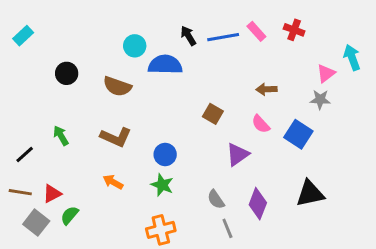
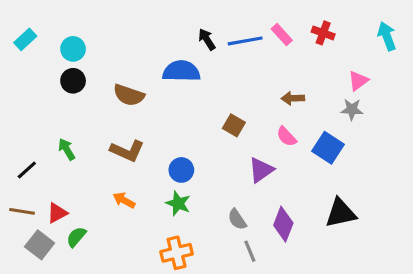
cyan circle: (135, 46) -> (73, 49), moved
cyan arrow: (352, 57) -> (387, 36), moved

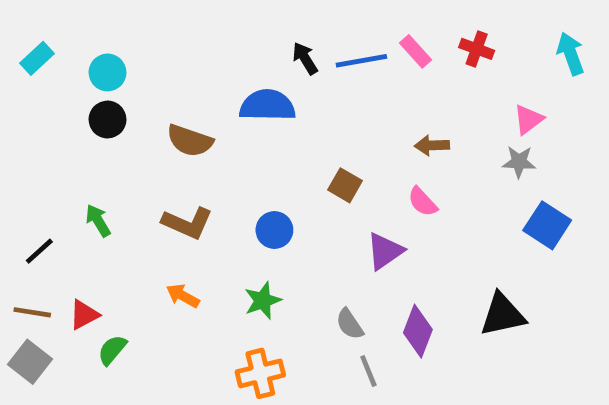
blue square: (328, 148) -> (547, 225), moved
blue circle: (181, 170) -> (274, 230), moved
green star: (178, 203) -> (263, 301), turned 30
gray square: (40, 245) -> (30, 362), moved

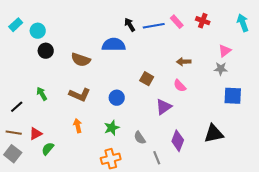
cyan circle: (108, 72) -> (38, 31), moved
blue square: (547, 225) -> (233, 96), turned -30
orange arrow: (183, 296) -> (78, 126), turned 48
gray semicircle: (350, 324) -> (140, 138), moved

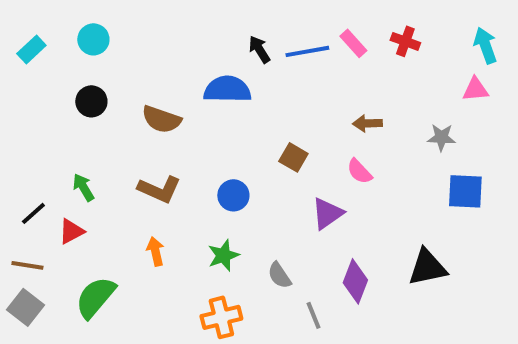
cyan circle: (38, 31) -> (93, 39), moved
pink triangle: (225, 51) -> (475, 89), moved, turned 32
red triangle: (36, 134) -> (71, 231), moved
green semicircle: (48, 149) -> (95, 297), size x1.6

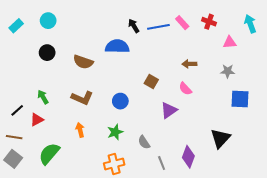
pink triangle: (475, 89) -> (230, 42), moved
black triangle: (427, 267) -> (220, 138), turned -35
purple diamond: (355, 281) -> (188, 157), moved

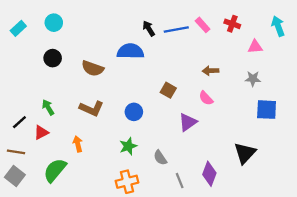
orange arrow: (80, 130) -> (78, 144), moved

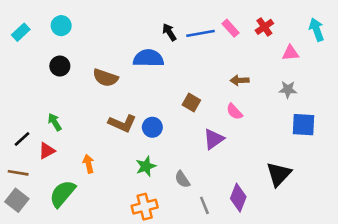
red cross: (232, 24) -> (264, 27), turned 35
brown L-shape: (92, 108) -> (122, 123), moved

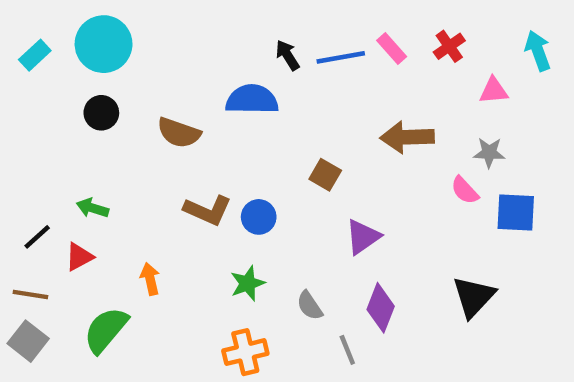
cyan circle: (61, 26) -> (104, 44), size x1.6
brown arrow: (240, 80) -> (407, 137), size x1.6
pink semicircle: (234, 112) -> (465, 190), moved
green arrow: (55, 122) -> (92, 208), turned -42
purple diamond: (238, 198) -> (381, 308), moved

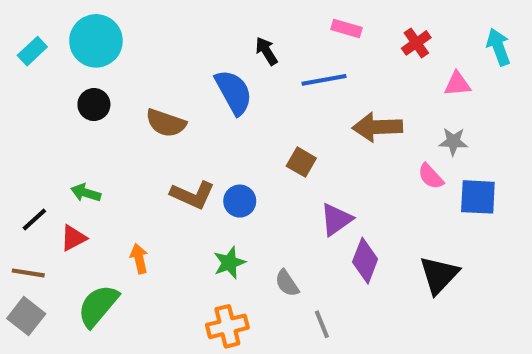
pink rectangle: (392, 49) -> (347, 29), moved, turned -32
blue line: (341, 57) -> (324, 80), moved
blue semicircle: (252, 99) -> (234, 92), turned 60
purple diamond: (381, 308) -> (365, 261), moved

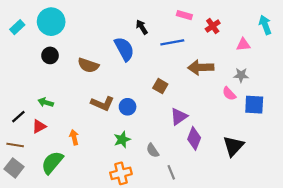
red cross: (416, 43) -> (213, 26), moved

